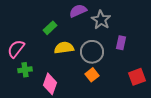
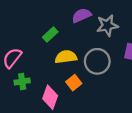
gray star: (101, 20) -> (107, 26), turned 30
orange square: (92, 75) -> (74, 83), moved

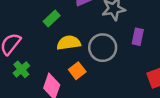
green cross: (22, 81) -> (21, 69), turned -32

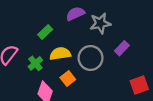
purple rectangle: (138, 37) -> (122, 48), turned 32
green cross: (21, 69) -> (35, 63), moved

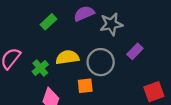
green rectangle: (45, 32) -> (48, 22), moved
orange square: (68, 79) -> (85, 86), moved, turned 32

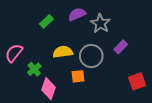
gray star: (111, 24) -> (100, 23), turned -30
green cross: (40, 68) -> (34, 69), moved

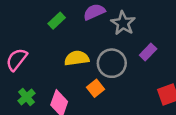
green cross: (34, 69) -> (27, 97), moved
orange square: (78, 76) -> (95, 88), turned -32

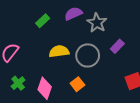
orange square: (95, 88) -> (77, 84), moved

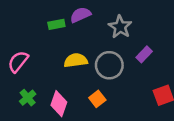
purple semicircle: (73, 14) -> (80, 15), moved
green rectangle: (43, 21) -> (56, 24), turned 32

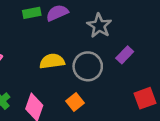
green rectangle: (56, 24) -> (32, 13), moved

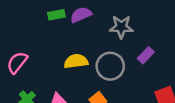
gray star: (99, 26) -> (121, 27), turned -30

